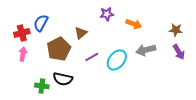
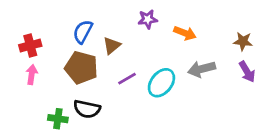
blue semicircle: (41, 23) -> (83, 32), moved
brown pentagon: (59, 49) -> (81, 68), turned -30

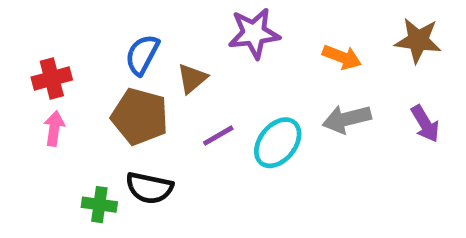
purple star: (148, 19) -> (254, 33), size x1.5
orange arrow: (185, 33) -> (342, 57), moved
brown star: (243, 41) -> (418, 40), moved, size x1.4

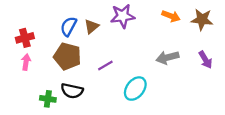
orange arrow: (342, 57) -> (171, 16), moved
brown triangle: (192, 78) -> (92, 26), moved
cyan ellipse: (278, 143) -> (135, 89), moved

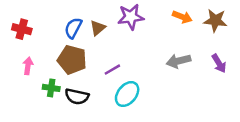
red cross: (25, 38) -> (22, 29), moved, turned 30
cyan ellipse: (135, 89) -> (127, 94), moved
green cross: (48, 99) -> (51, 88), moved

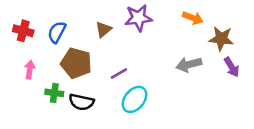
brown star: (215, 21) -> (221, 39), moved
blue semicircle: (73, 28) -> (57, 32), moved

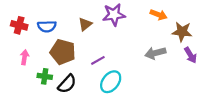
blue semicircle: (57, 32) -> (47, 26), turned -120
black semicircle: (81, 102) -> (67, 84), turned -60

